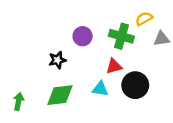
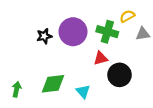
purple circle: (83, 36) -> (73, 32), size x1.6
black star: (57, 60) -> (44, 36), moved
cyan triangle: (100, 89) -> (83, 91), moved, turned 40

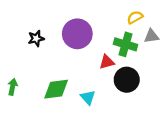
green cross: (107, 32) -> (126, 44), moved
black star: (44, 36) -> (36, 38), moved
green arrow: (17, 89) -> (13, 87), moved

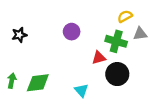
purple circle: (77, 34) -> (72, 32), size x0.6
black star: (36, 38) -> (19, 35), moved
green diamond: (56, 89) -> (38, 83), moved

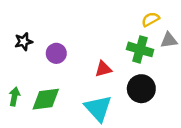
purple circle: (72, 32) -> (56, 53), moved
red triangle: (99, 58) -> (103, 69), moved
cyan triangle: (81, 90) -> (98, 108), size x1.6

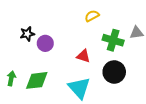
yellow semicircle: (150, 19) -> (92, 16), moved
black star: (24, 42) -> (27, 34), moved
red triangle: (103, 69) -> (83, 56), turned 32

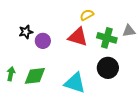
red triangle: (83, 56) -> (78, 37), moved, size x1.5
cyan triangle: (79, 88) -> (75, 83), turned -30

